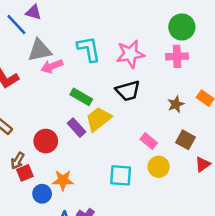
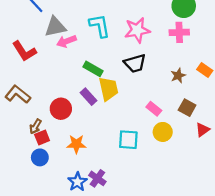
yellow trapezoid: (98, 119) -> (108, 89), turned 115
blue circle: (42, 194) -> (40, 157), moved

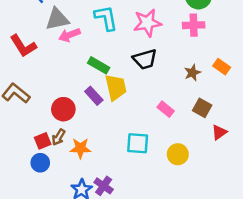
brown arrow: (35, 126) -> (58, 137), moved
yellow circle: (163, 132) -> (178, 154), moved

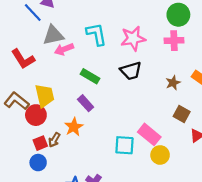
yellow trapezoid: (116, 87) -> (45, 96), moved
red circle: (63, 109) -> (36, 115), moved
pink rectangle: (166, 109) -> (149, 134), moved, size x1.5
orange star: (80, 148) -> (74, 127), moved, turned -30

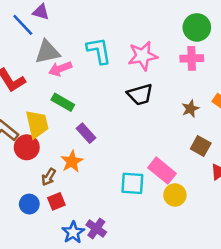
green rectangle: (90, 76) -> (63, 102), moved
red square: (40, 143) -> (56, 201), moved

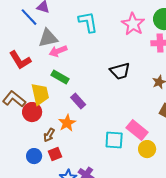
cyan L-shape: (99, 51) -> (88, 22), moved
pink star: (143, 56) -> (133, 24), moved, turned -30

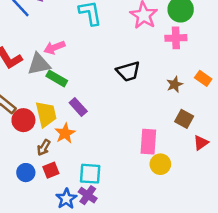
gray triangle: (48, 38) -> (39, 64), moved
yellow trapezoid: (40, 94) -> (46, 114), moved
pink rectangle: (137, 130) -> (148, 142), turned 55
cyan square: (114, 140) -> (90, 174), moved

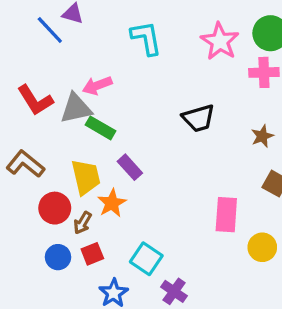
red circle: (23, 120) -> (55, 208), moved
yellow circle: (160, 164) -> (262, 247), moved
cyan square: (90, 174) -> (146, 259), turned 30
purple cross: (88, 195) -> (174, 291), moved

